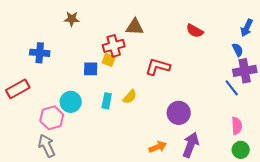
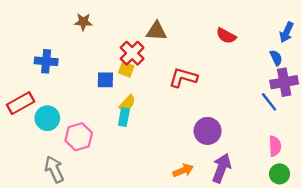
red cross: (114, 46) -> (132, 53), turned -30
yellow semicircle: (130, 97) -> (127, 103), moved
cyan circle: (71, 102) -> (47, 118), moved
pink hexagon: (52, 118) -> (79, 137), moved

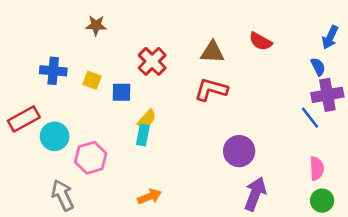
brown triangle: (156, 31) -> (212, 52), moved
yellow square: (126, 69) -> (92, 80), moved
orange arrow: (183, 170) -> (150, 197), moved

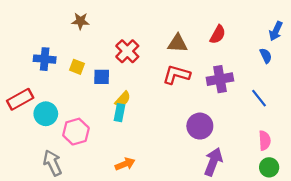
red semicircle: (261, 41) -> (218, 34), turned -90
purple cross: (327, 95) -> (220, 79), moved

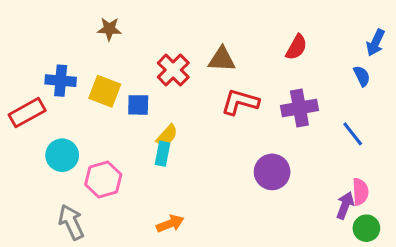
brown triangle: (178, 43) -> (222, 59), moved
yellow square: (77, 67) -> (105, 91), size x1.5
red rectangle: (20, 99) -> (27, 113), moved
purple arrow: (213, 162) -> (345, 205), moved, size x0.7

